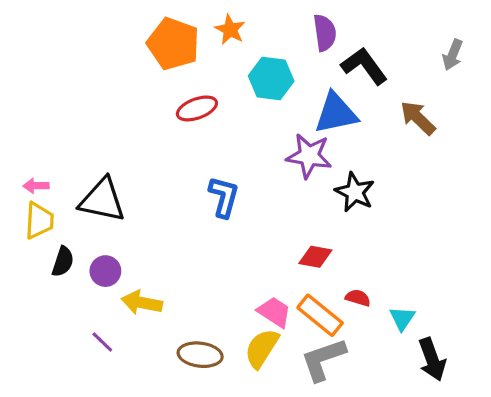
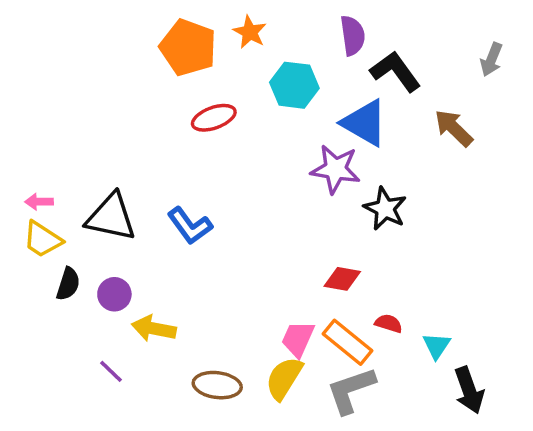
blue triangle: (336, 113) -> (365, 123), turned 42
blue L-shape: (224, 197) -> (190, 226), moved, turned 129
yellow trapezoid: (39, 221) -> (42, 239), turned 120
pink trapezoid: (274, 312) -> (298, 339), turned -99

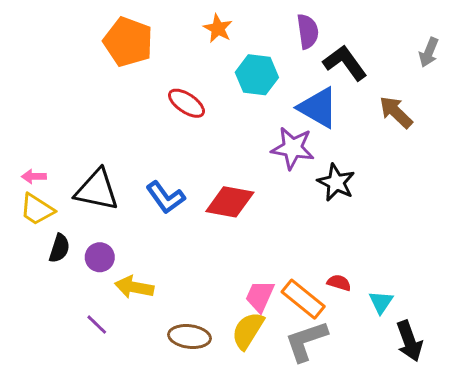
orange pentagon: (188, 47) -> (128, 42), moved
red ellipse: (214, 118) -> (186, 103), turned 54
red diamond: (342, 279) -> (230, 202), moved, size x1.5

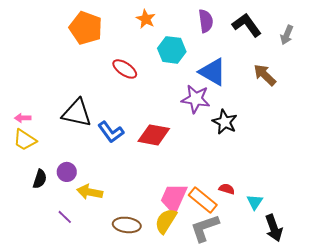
black L-shape: (345, 63) -> (247, 25), moved
black triangle: (97, 190) -> (77, 113), moved
black semicircle: (59, 248) -> (40, 179), moved
pink trapezoid: (260, 296) -> (174, 198), size x1.4

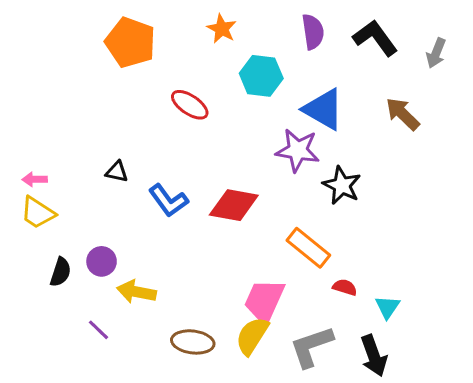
black triangle: (77, 113) -> (117, 172), size x0.5
orange rectangle: (203, 200) -> (308, 248), moved
black arrow: (274, 228) -> (374, 356), moved

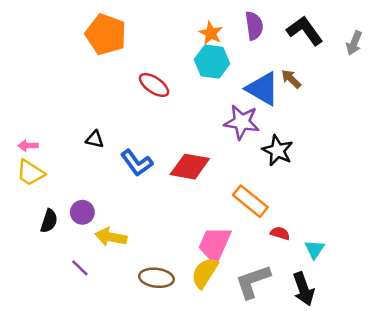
orange star: (222, 29) -> (211, 33), moved
brown arrow: (403, 114) -> (291, 79), moved, size x0.7

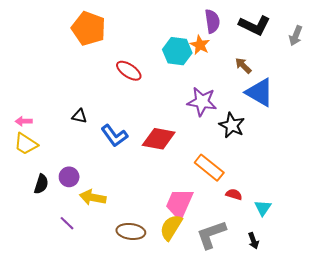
black L-shape: (305, 31) -> (255, 25), turned 152
orange star: (211, 33) -> (200, 45), moved
blue triangle: (263, 89) -> (260, 92), moved
black arrow: (303, 289) -> (253, 241), size x0.6

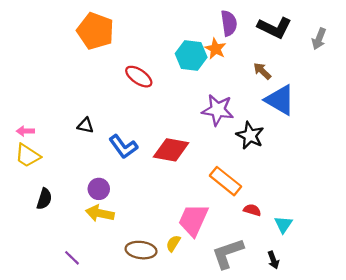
purple circle: (69, 177) -> (99, 189), moved
purple line: (67, 223) -> (72, 258), moved
yellow semicircle: (171, 227) -> (173, 243), moved, size x0.6

